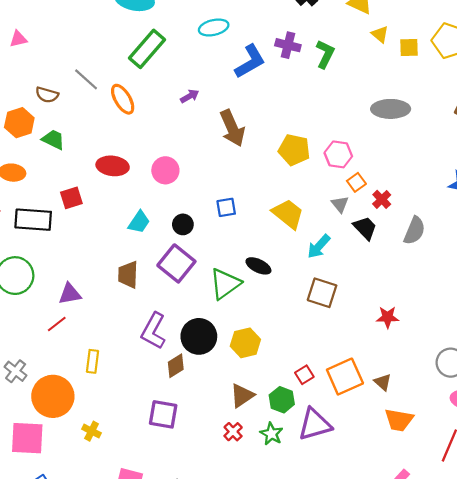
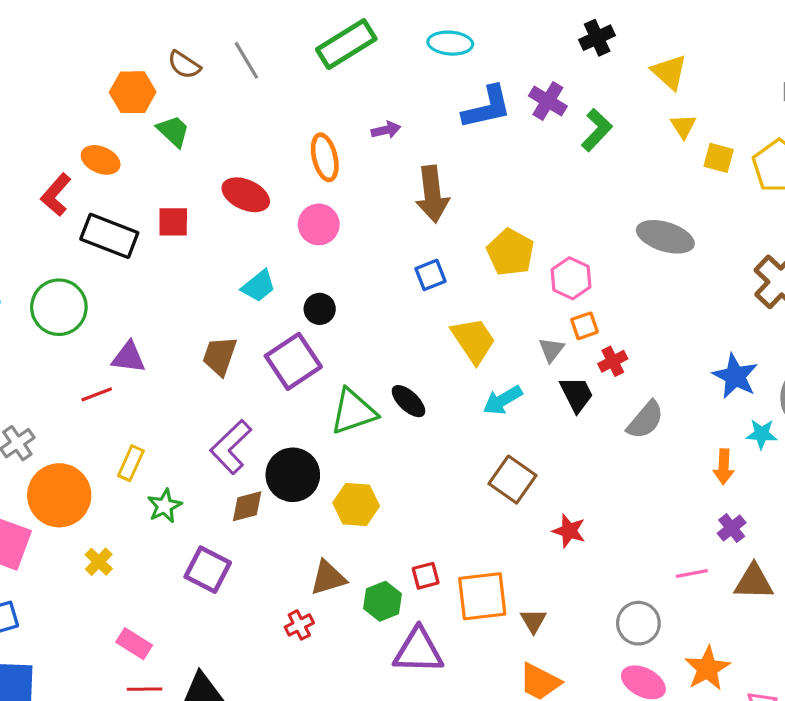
orange ellipse: (123, 99) -> (325, 157), moved
blue square: (226, 207) -> (431, 275), moved, turned -30
brown square: (322, 293) -> (513, 480), moved
green star: (271, 434) -> (165, 506), moved

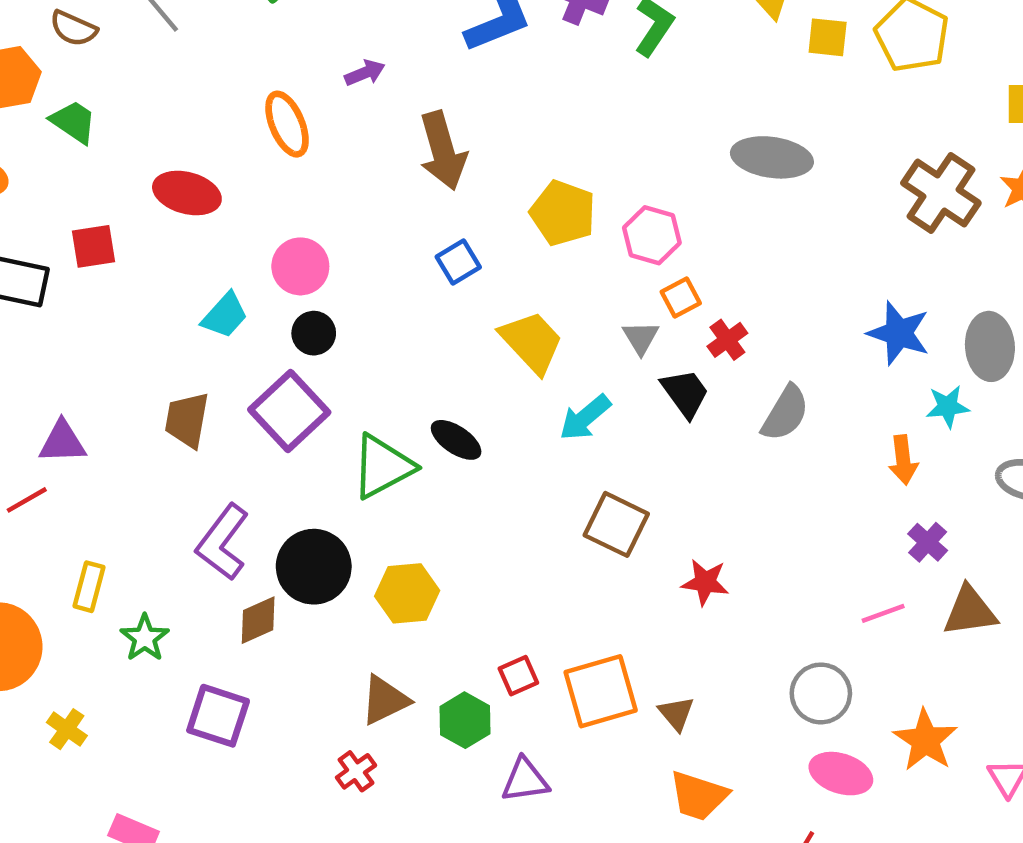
pink circle: (319, 224) -> (300, 266), moved
purple triangle: (418, 651) -> (525, 780), size x0.7

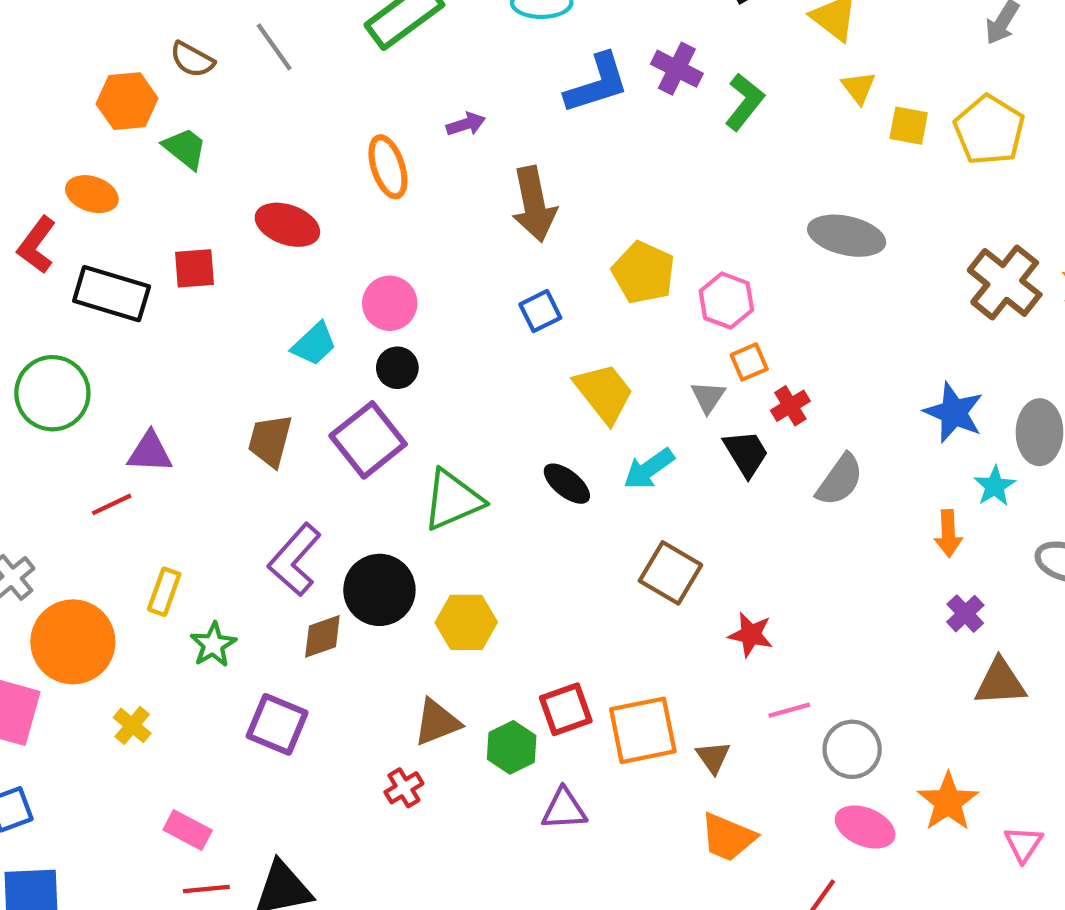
cyan star: (948, 407) -> (995, 486), turned -30
black ellipse: (456, 440) -> (567, 484), moved
pink line: (883, 613) -> (789, 710), moved
red square: (518, 676) -> (566, 709), size x1.4

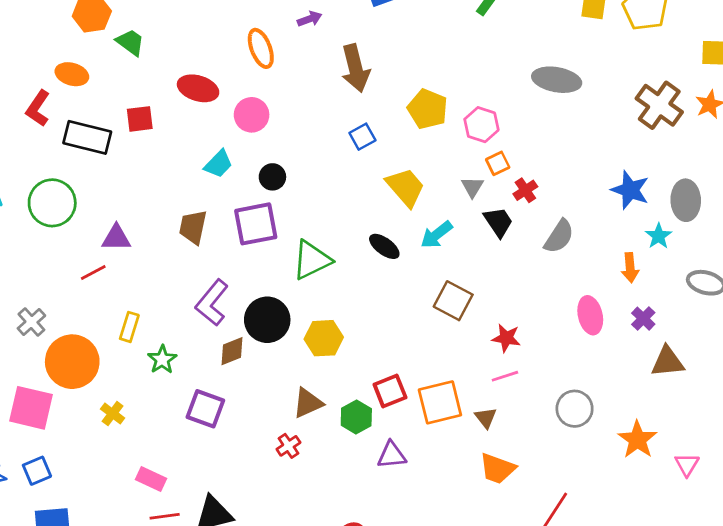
pink circle: (390, 303) -> (252, 115), moved
purple square: (368, 440) -> (256, 224), turned 30
pink line: (789, 710) -> (505, 376), moved
pink ellipse: (865, 827) -> (590, 315), moved, turned 57

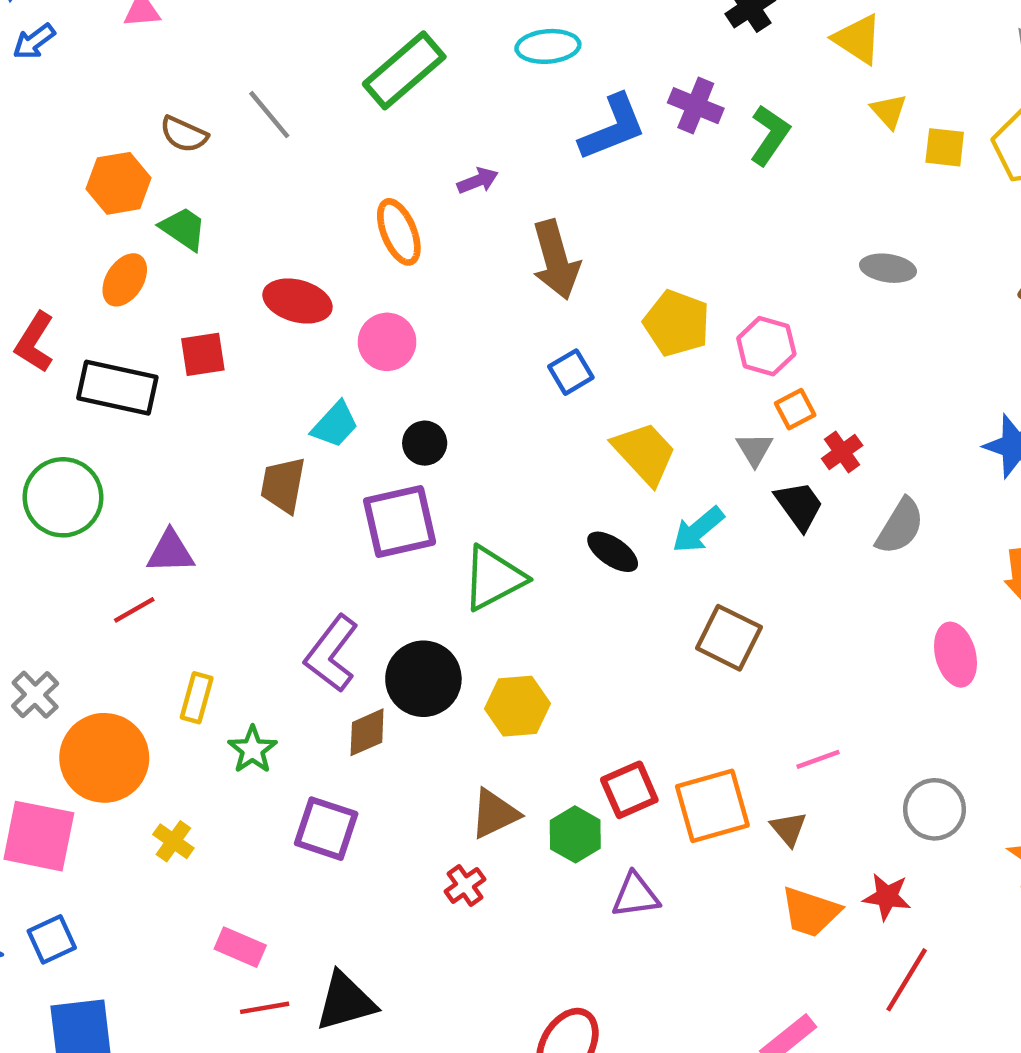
orange ellipse: (72, 74) -> (125, 280), moved, turned -72
gray ellipse: (557, 80) -> (888, 268), size x0.7
brown trapezoid: (193, 227) -> (283, 485), moved
red star: (506, 338) -> (887, 897), moved

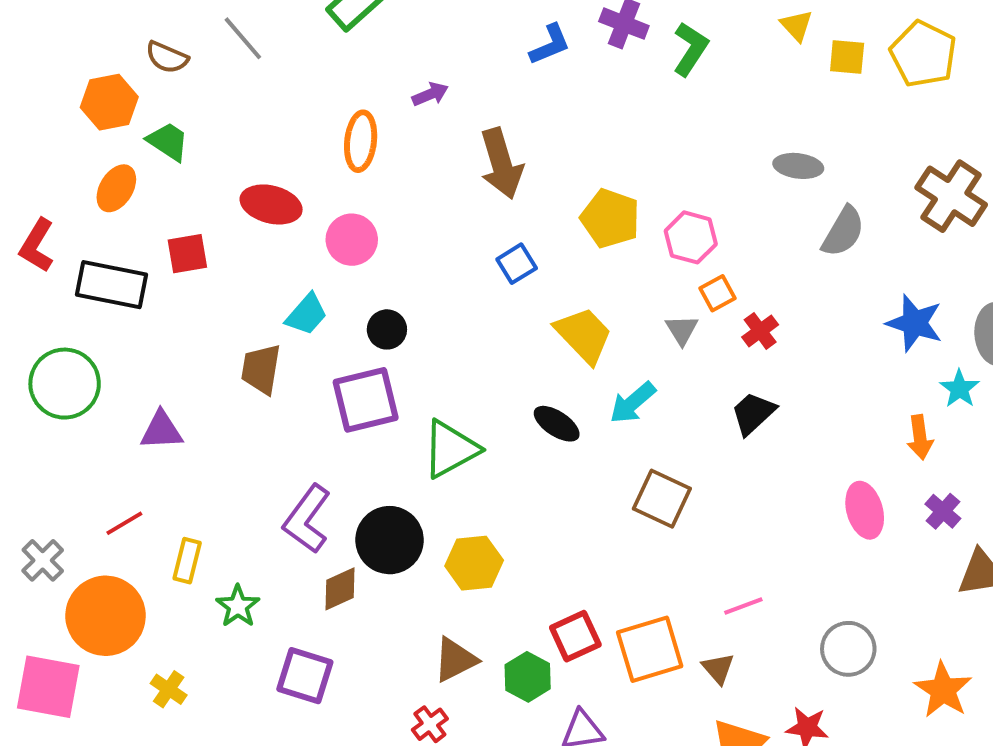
blue L-shape: (613, 128) -> (550, 45), size x0.7
orange ellipse: (399, 232) -> (361, 141), turned 30
black trapezoid: (799, 506) -> (753, 413), moved, turned -96
gray semicircle: (900, 526) -> (843, 232), moved
red line: (134, 610) -> (124, 523), moved

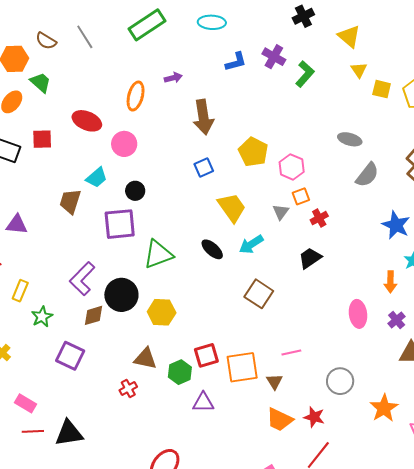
brown triangle: (455, 660) -> (145, 359), turned 30

